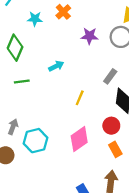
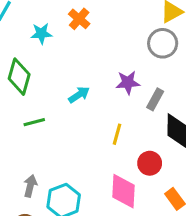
purple star: (90, 36) -> (128, 83), moved
red circle: (111, 126) -> (150, 163), moved
pink diamond: (79, 139) -> (123, 191), turned -45

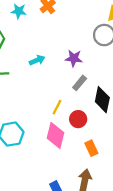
gray rectangle: (155, 99) -> (80, 83), moved
yellow line: (117, 134) -> (57, 107), moved

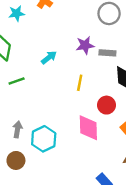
gray rectangle: (80, 83) -> (107, 53), moved, turned 70
yellow line: (57, 107) -> (80, 83), moved

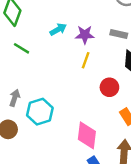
purple star: (85, 45) -> (85, 35), moved
green line: (17, 81) -> (21, 48), turned 42
pink diamond: (88, 128) -> (87, 135), moved

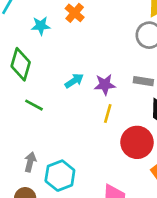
red circle: (109, 87) -> (137, 142), size x1.5

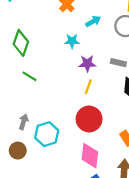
cyan star: (41, 26) -> (72, 41), moved
cyan arrow: (74, 81) -> (93, 21), moved
red circle: (137, 142) -> (89, 119), moved

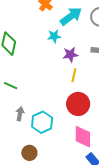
cyan arrow: (93, 21) -> (71, 16), size x1.6
green line: (29, 76) -> (11, 86), moved
brown circle: (18, 151) -> (29, 153), moved

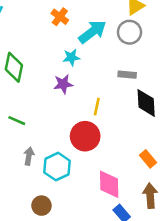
purple star: (70, 55) -> (63, 84), moved
red circle: (78, 104) -> (85, 136), moved

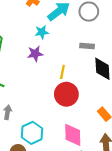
red circle: (85, 136) -> (66, 94), moved
cyan hexagon: (57, 167) -> (32, 133), moved

